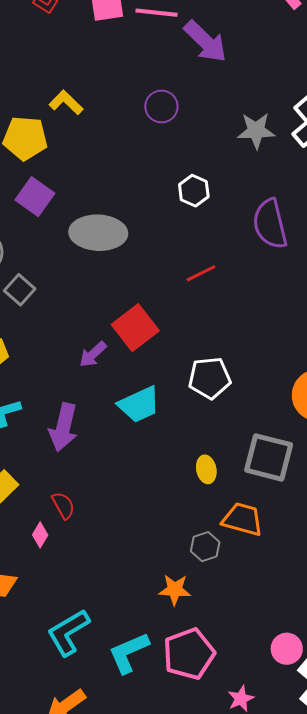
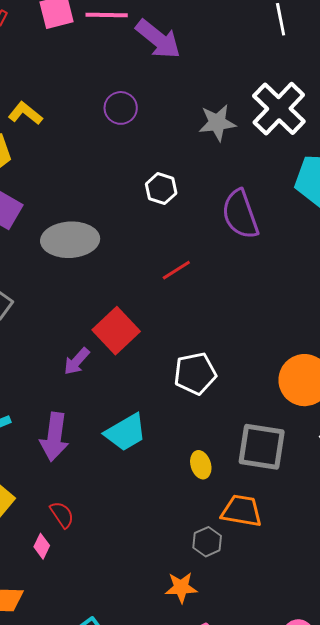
cyan trapezoid: (139, 404) -> (126, 432), moved

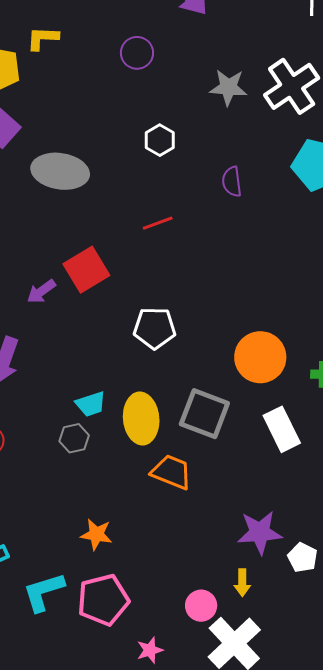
yellow L-shape: (25, 113) -> (43, 38), turned -48
purple semicircle: (240, 214) -> (232, 182), size x0.6
cyan trapezoid: (126, 432) -> (91, 404), moved, size x0.7
yellow ellipse: (201, 465) -> (141, 418), size x1.8
gray hexagon: (207, 542) -> (74, 438), moved

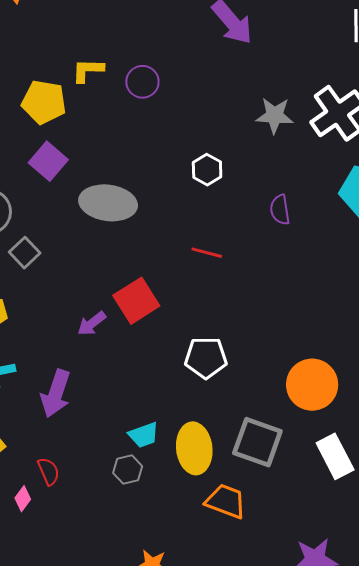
purple circle: (137, 53) -> (142, 82), moved
red line: (158, 223) -> (207, 253), turned 36

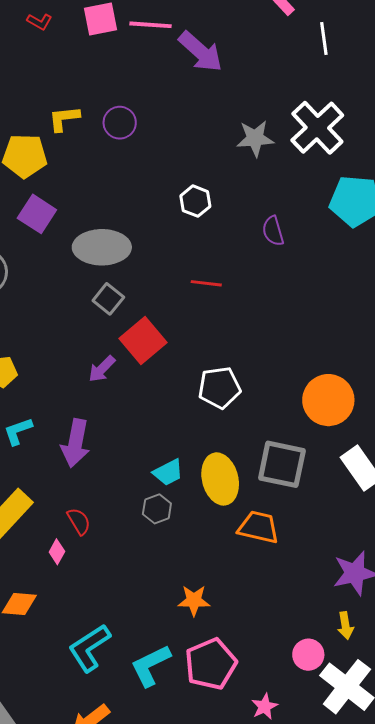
gray square: (25, 253) -> (108, 299), moved

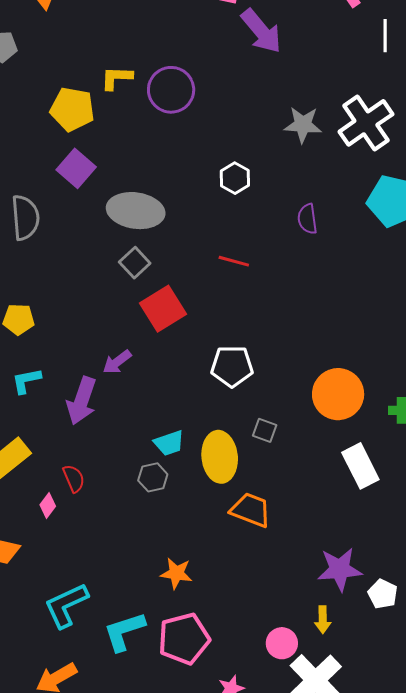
purple circle: (120, 123) -> (171, 90), size x1.4
purple arrow: (102, 369) -> (117, 362), moved
gray square: (282, 464) -> (265, 430), moved, size x0.5

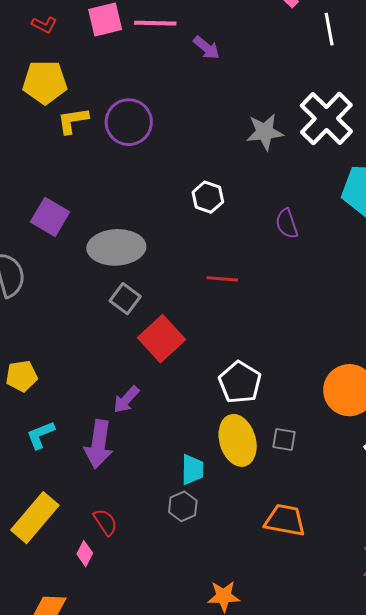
purple arrow: (261, 31) -> (206, 48), size x0.6
yellow pentagon: (72, 109) -> (45, 82), moved
white pentagon: (232, 366) -> (240, 382), turned -30
cyan trapezoid: (169, 443) -> (192, 470), turned -60
yellow ellipse: (220, 457) -> (238, 440), moved

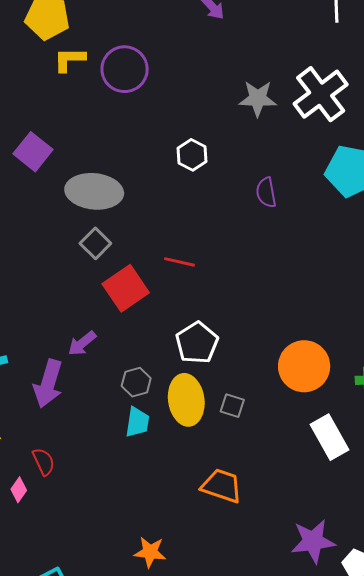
red line: (222, 279) -> (180, 262), moved
gray hexagon: (183, 506) -> (136, 382), moved

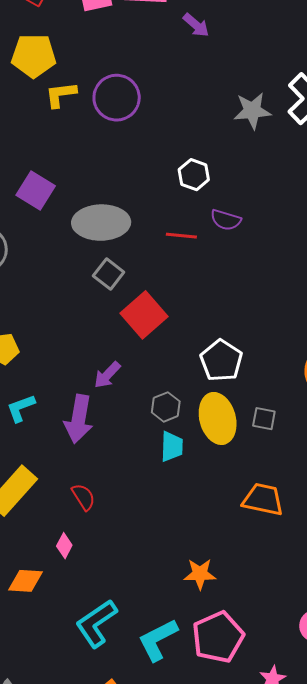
purple semicircle: (266, 192) -> (226, 220), moved, turned -56
red line: (180, 262) -> (181, 236), moved
pink diamond: (19, 490) -> (64, 546), moved

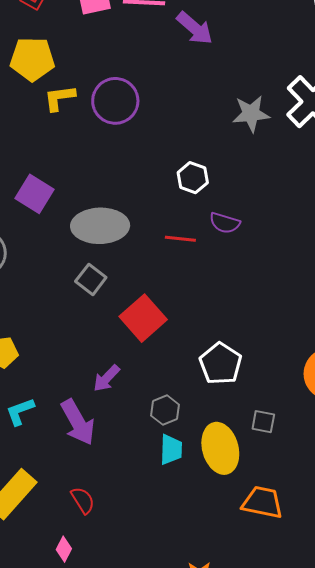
purple arrow: (196, 25) -> (195, 28), size x1.4
gray square: (109, 274) -> (91, 279), moved
yellow ellipse: (218, 418) -> (220, 448), moved
purple arrow: (79, 419) -> (78, 422), turned -39

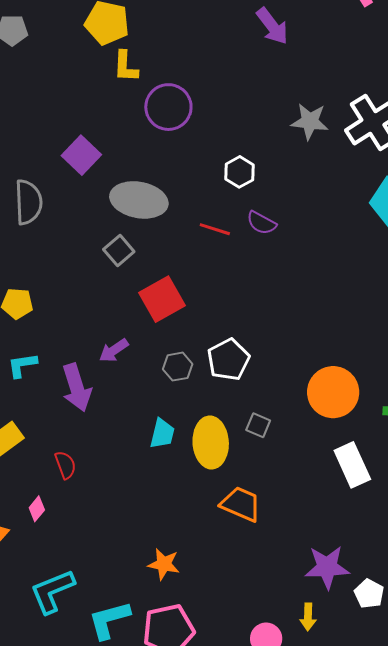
yellow L-shape: (59, 98) -> (126, 66), turned -92
purple circle: (115, 101) -> (168, 107), moved
gray hexagon: (165, 410) -> (178, 367), moved

